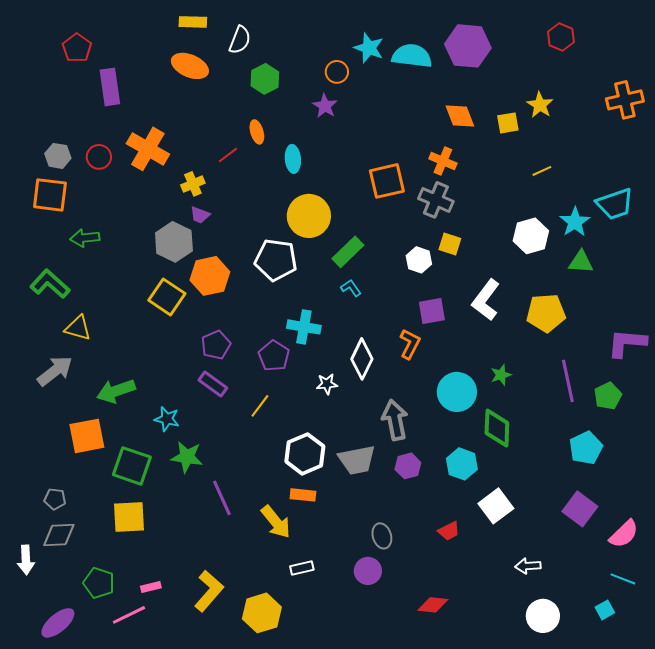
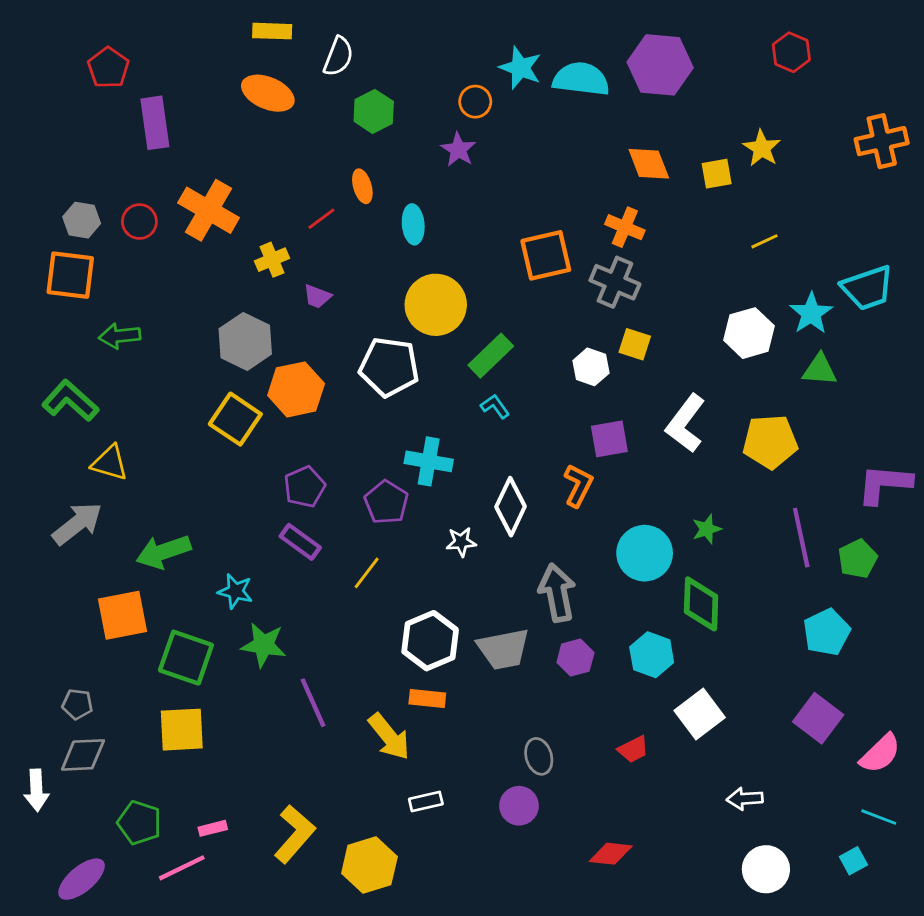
purple trapezoid: (200, 215) -> (317, 296), moved

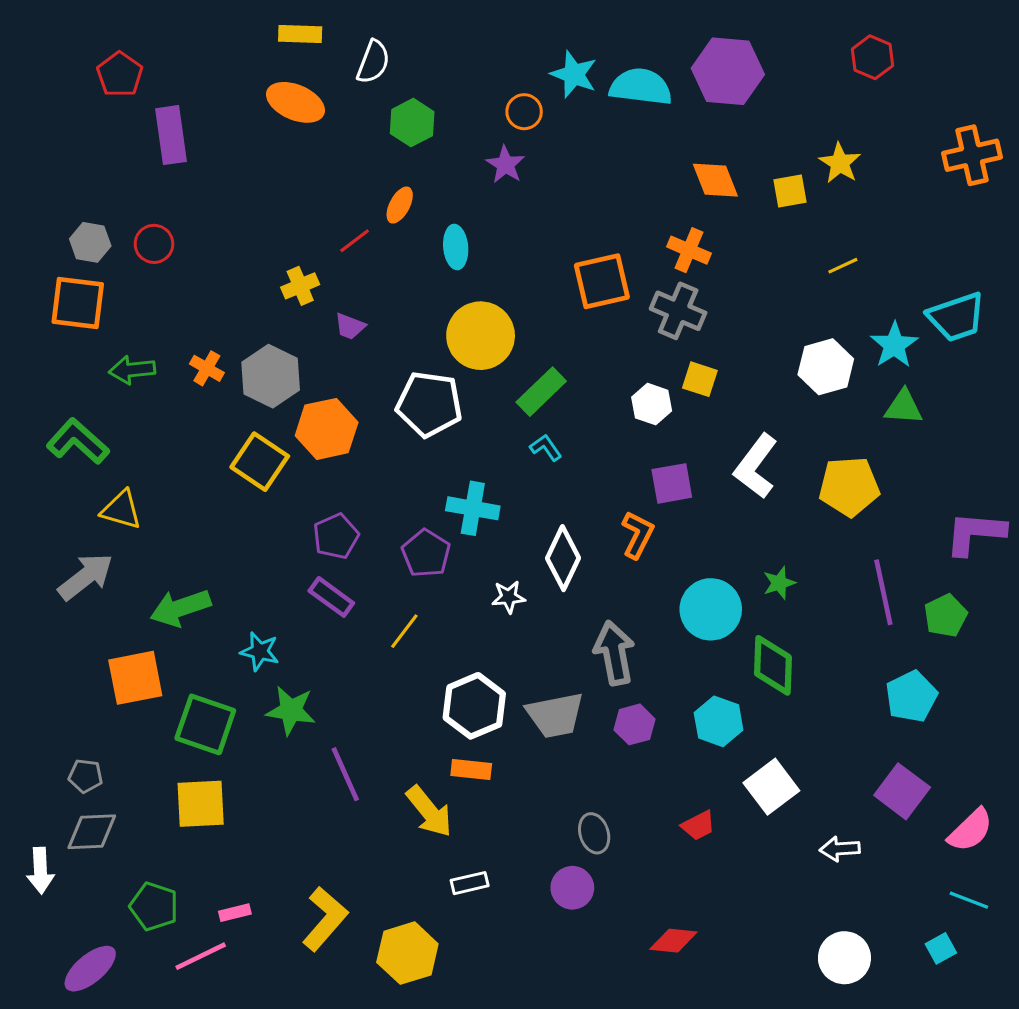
orange ellipse: (362, 186) -> (400, 205), turned 44
orange cross: (209, 210) -> (207, 368), moved, size x0.5
white arrow: (745, 799) -> (840, 849), moved

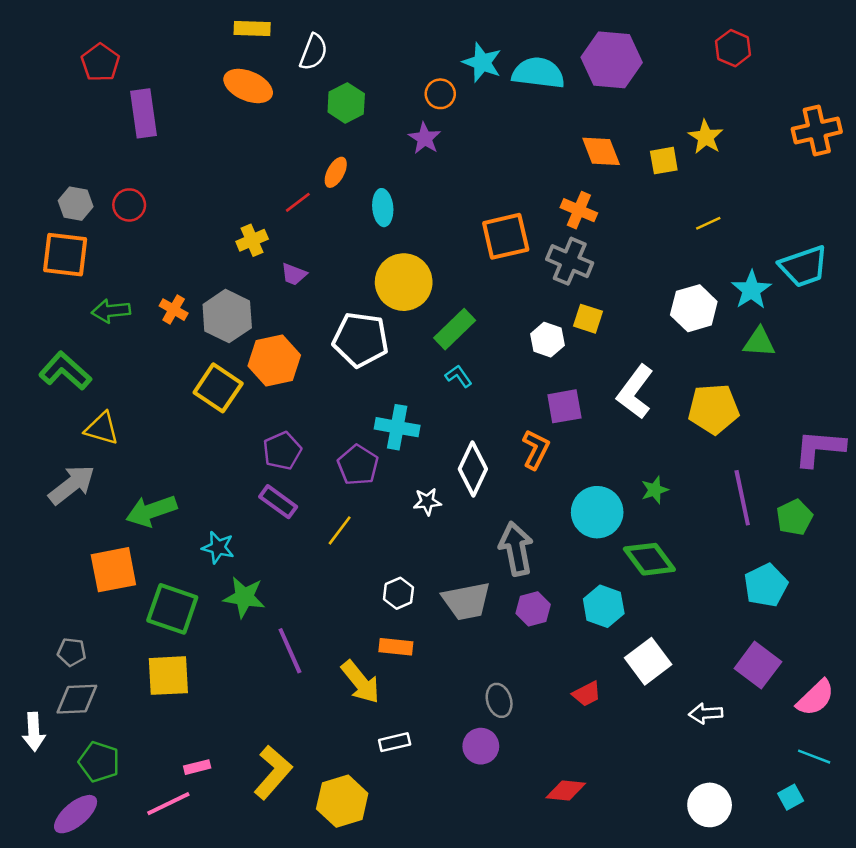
green diamond: (773, 665) -> (649, 559), turned -39
white hexagon: (474, 706) -> (398, 593), size x0.6
green pentagon: (154, 906) -> (99, 762), moved

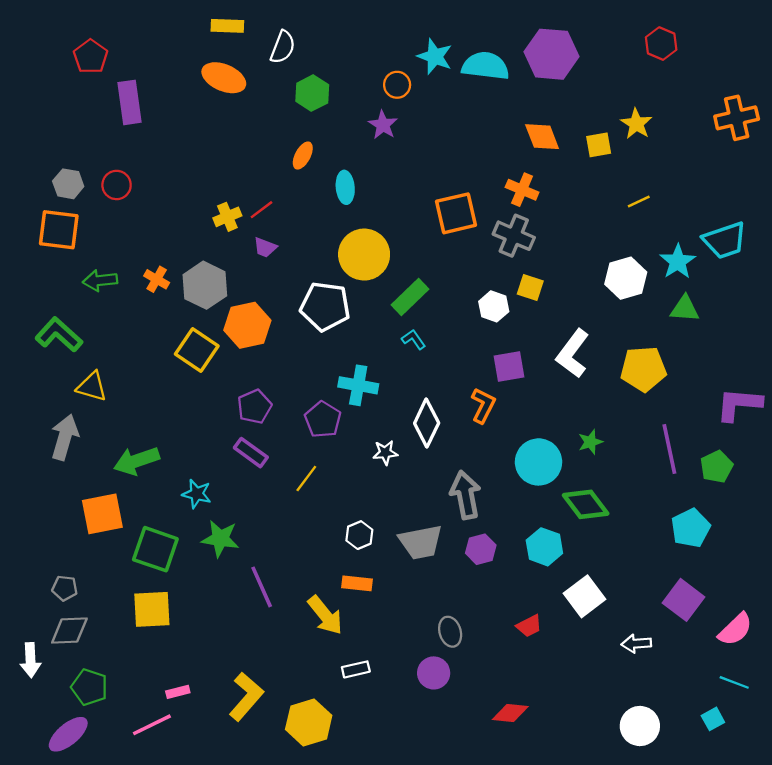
red line: (298, 202) -> (262, 210), moved
gray arrow: (72, 485) -> (65, 437), turned -36

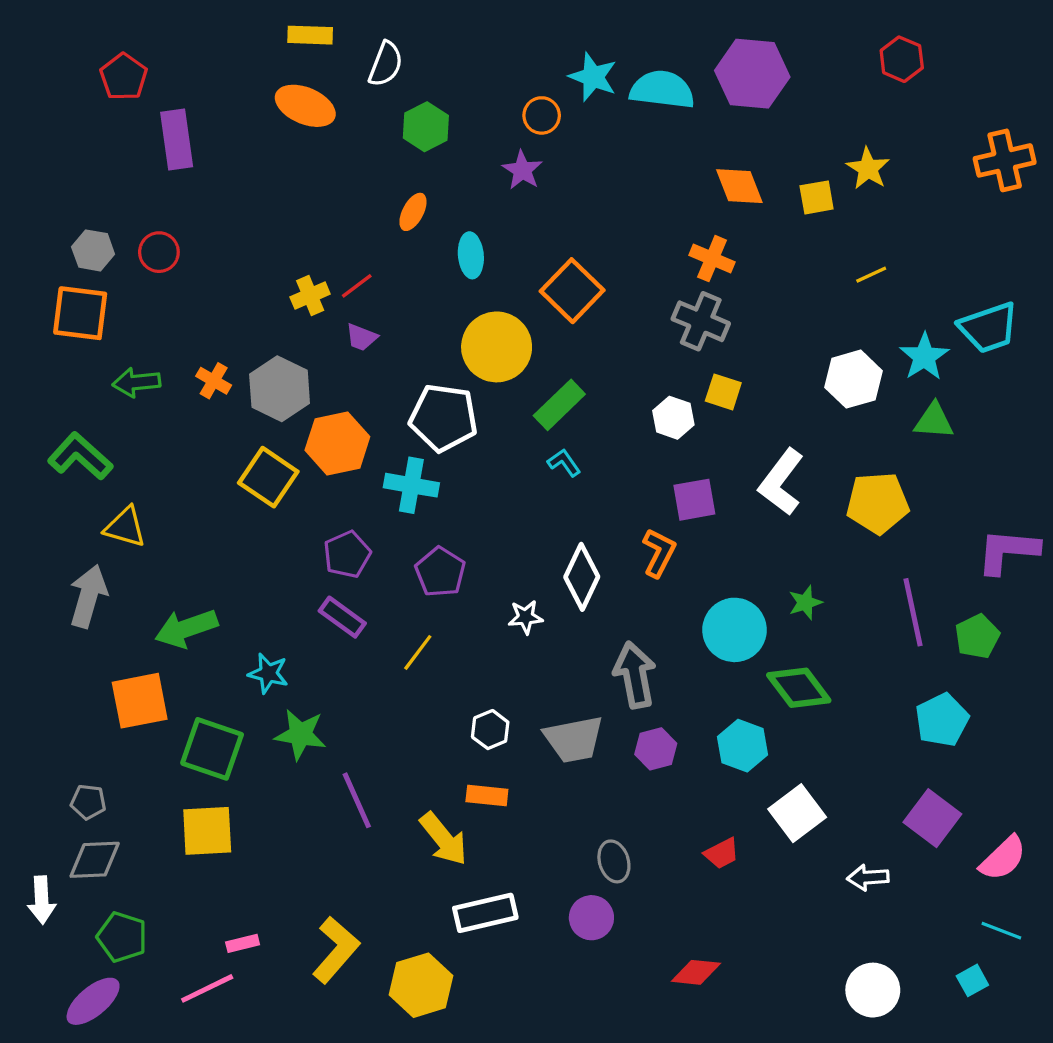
orange square: (456, 213) -> (572, 291), moved, turned -33
cyan cross: (358, 385) -> (411, 485), moved
white rectangle: (356, 669) -> (485, 913), size x1.6

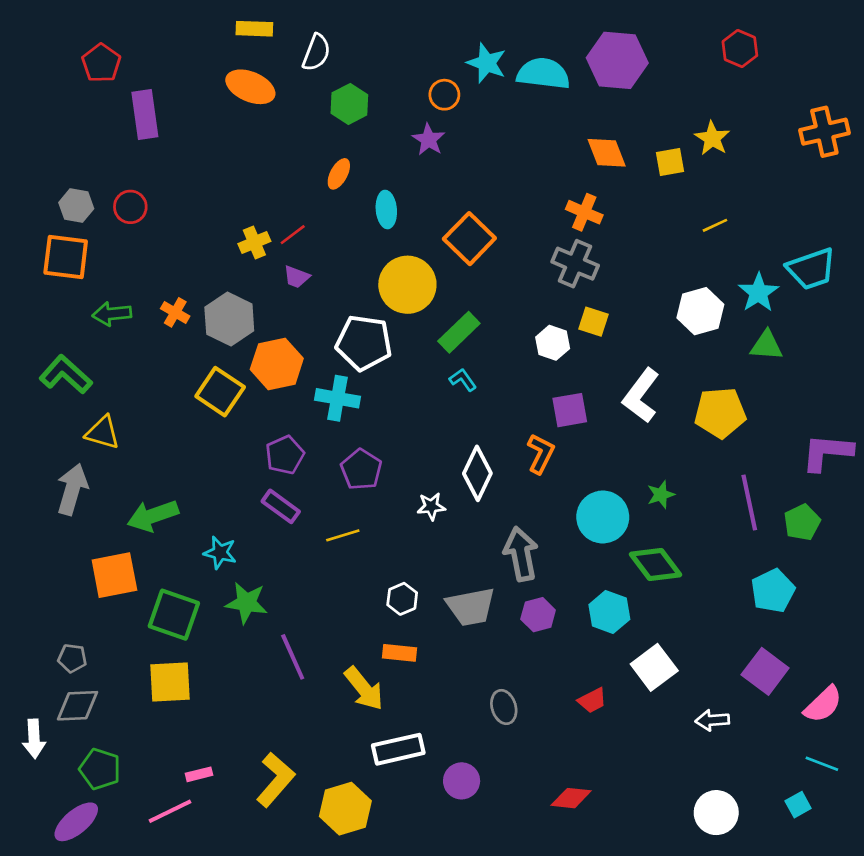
yellow line: (418, 652) -> (343, 535), turned 36
purple circle: (591, 918) -> (462, 781), moved

